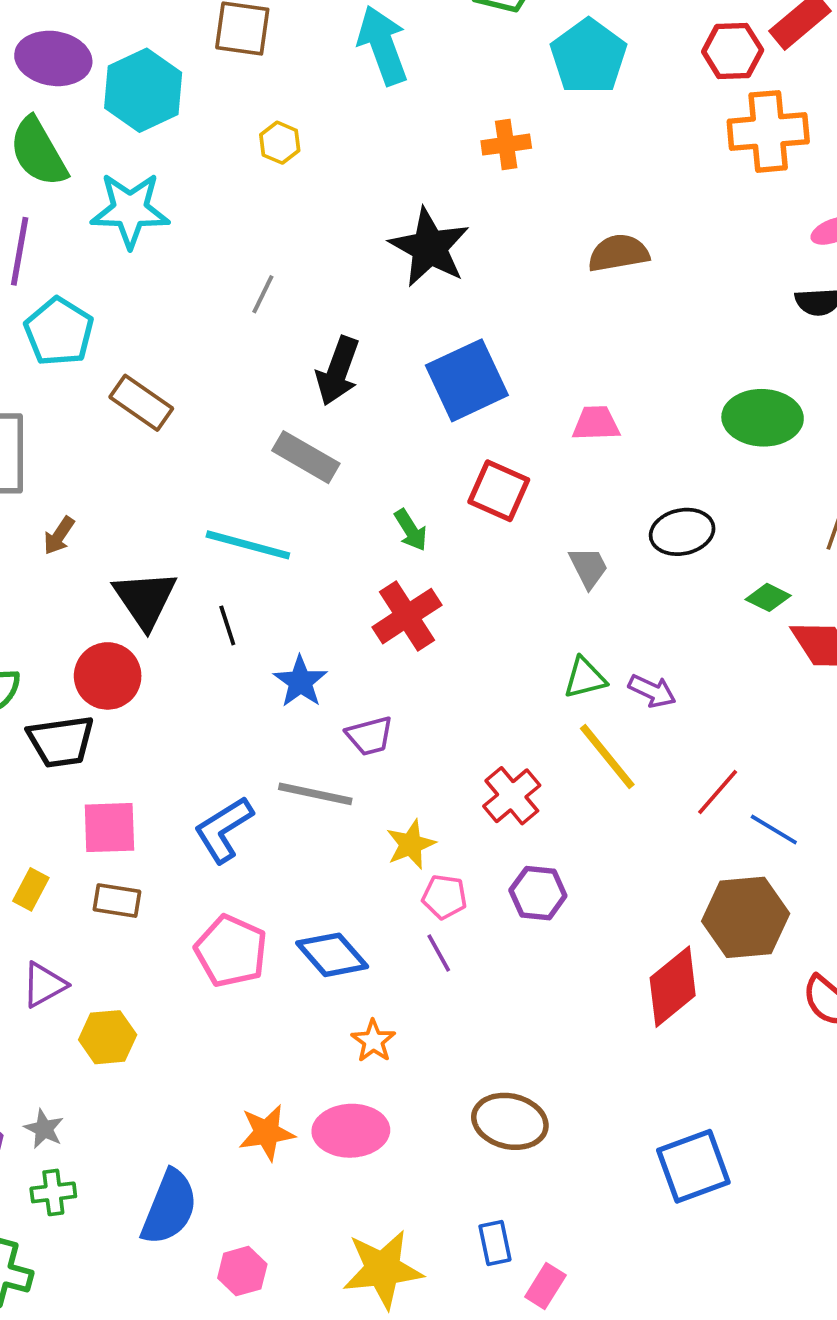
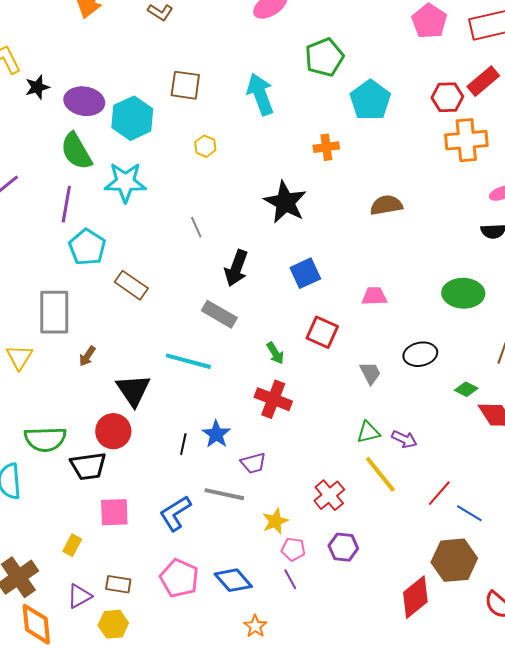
gray line: (263, 294) -> (196, 227), turned -50
blue square: (467, 380) -> (305, 273), size x0.7
red cross: (407, 616) -> (273, 399), turned -36
black line: (227, 625) -> (183, 444), moved, turned 30
brown rectangle: (117, 901) -> (118, 584), moved

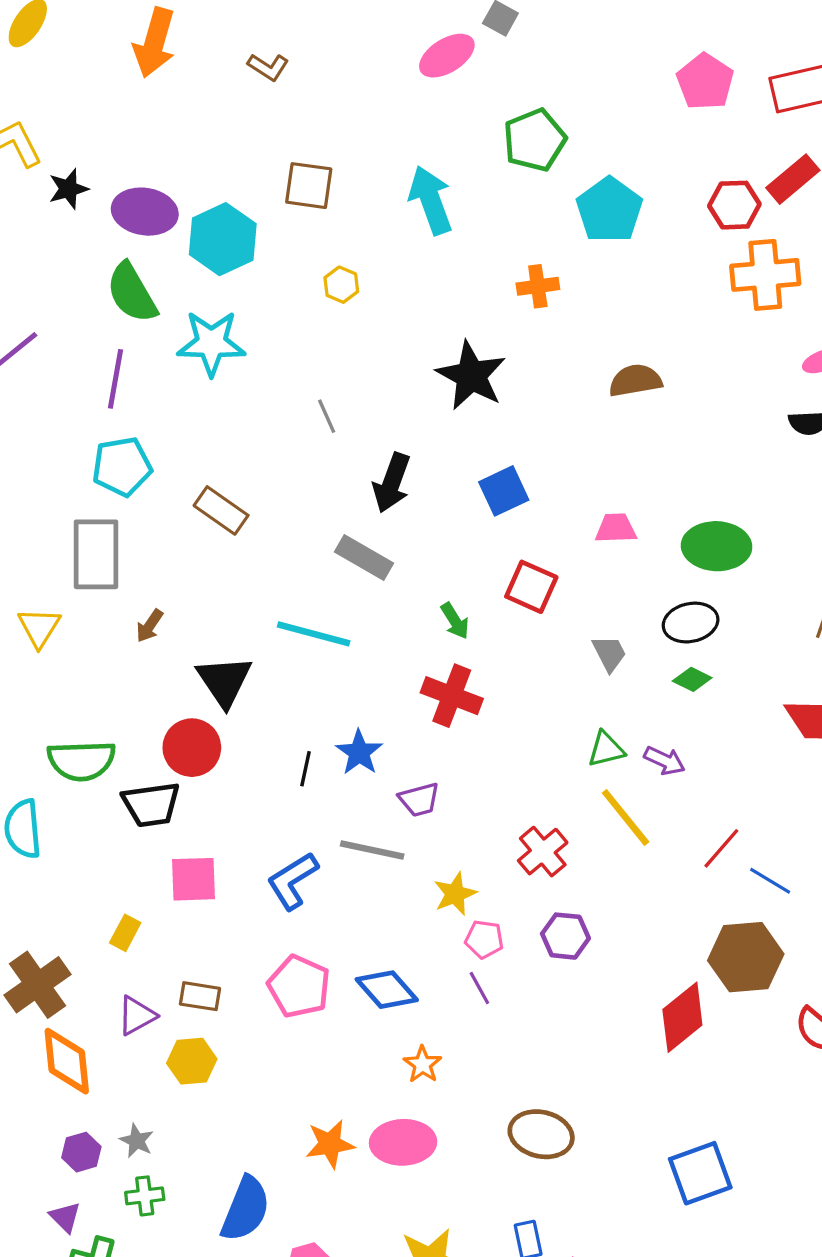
cyan pentagon: (87, 247) -> (122, 467), moved, turned 30
green ellipse: (463, 293) -> (717, 546), moved
green diamond: (466, 389) -> (692, 679), moved

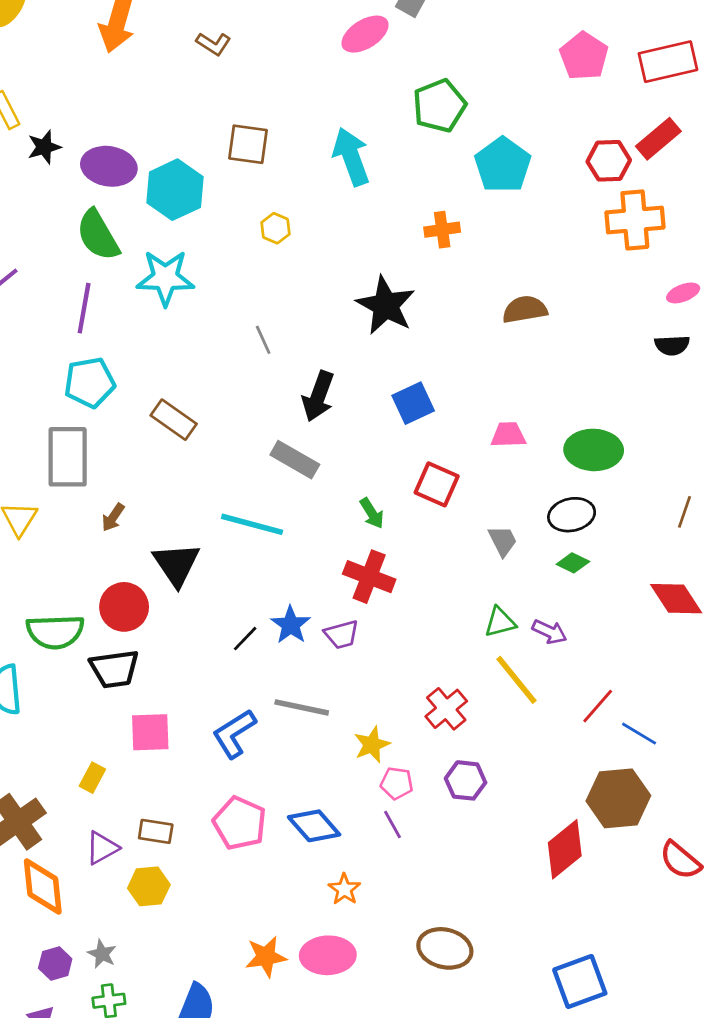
red circle: (192, 748) -> (124, 607), moved
black line: (306, 769) -> (245, 639), turned 32
purple trapezoid: (419, 800) -> (342, 634), moved

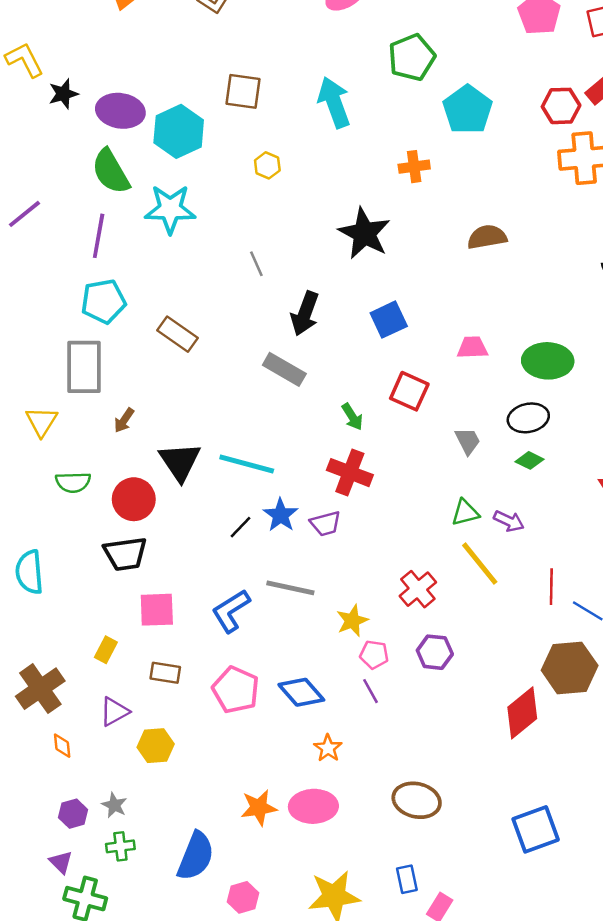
cyan line: (252, 524) -> (247, 464), moved
green semicircle: (55, 632) -> (73, 482), moved, size x0.7
red line: (598, 706) -> (551, 587), turned -40
brown rectangle: (156, 831) -> (165, 673), moved
orange diamond: (43, 886) -> (62, 746), size x0.5

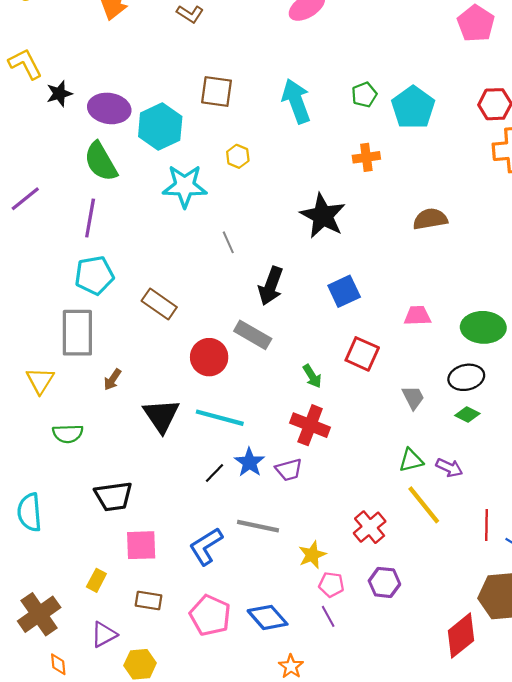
green pentagon: (412, 57) -> (364, 95), moved, size x0.6
cyan star: (170, 209) -> (185, 186), moved
red circle: (134, 499) -> (209, 357), moved

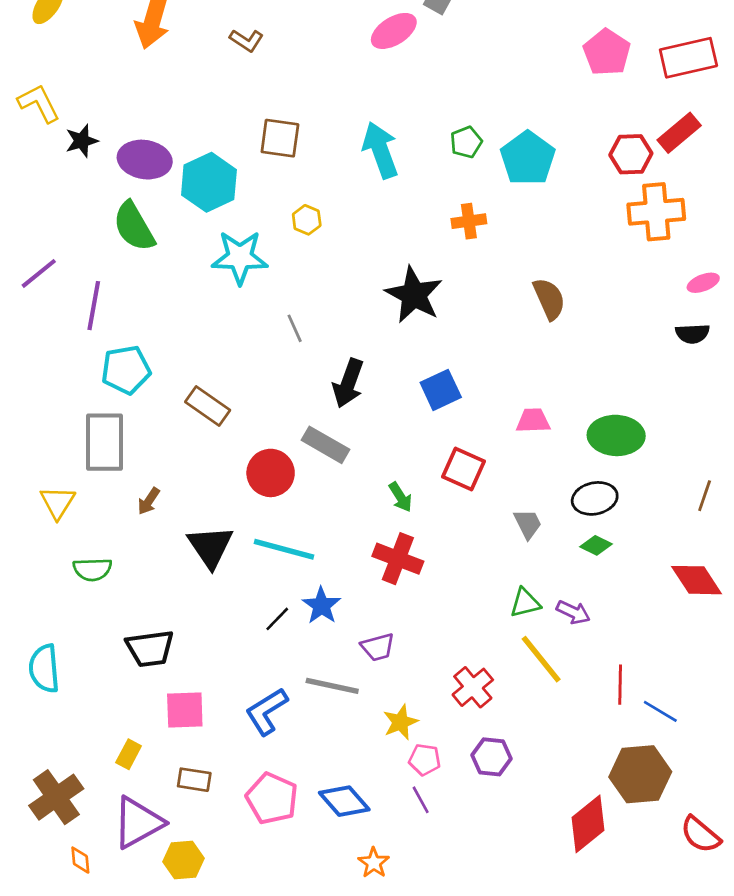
purple line: (90, 218) -> (94, 306), moved
brown semicircle: (430, 219) -> (549, 299), turned 76
purple trapezoid: (289, 470) -> (378, 647), moved
purple triangle: (104, 634) -> (138, 823), size x1.6

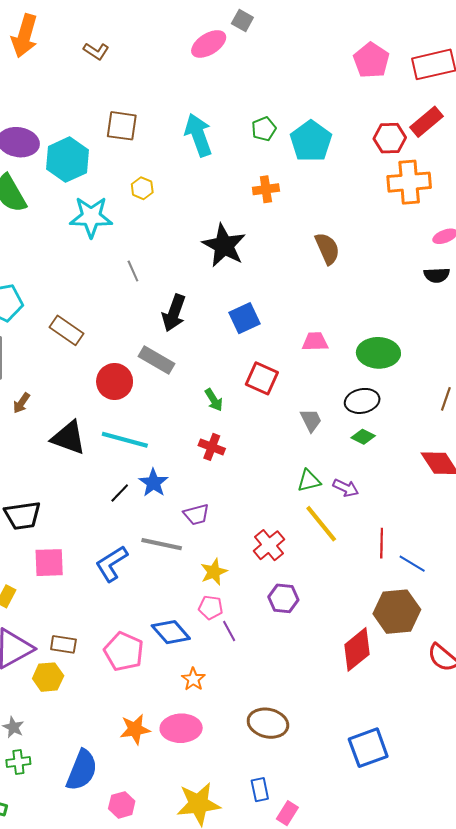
black triangle: (210, 547) -> (69, 438), turned -36
red cross: (398, 559) -> (212, 447), size x0.7
pink pentagon: (425, 760) -> (211, 608), moved
brown rectangle: (194, 780) -> (63, 644), moved
pink pentagon: (272, 798) -> (124, 652), moved

